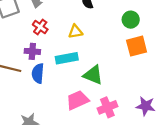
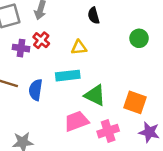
orange square: (137, 46) -> (135, 102), moved, turned 30
purple cross: (32, 51) -> (21, 48), moved

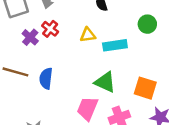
purple cross: (21, 48) -> (30, 37), turned 35
cyan rectangle: (68, 76) -> (115, 45), moved
pink trapezoid: (76, 121) -> (87, 108), turned -45

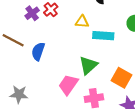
green triangle: (105, 82) -> (88, 65), turned 42

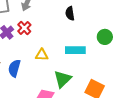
yellow triangle: (82, 22) -> (42, 55), moved

